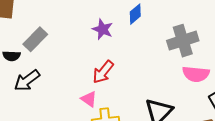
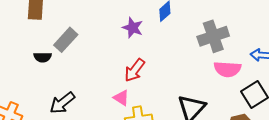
black arrow: (27, 80) -> (62, 103), moved

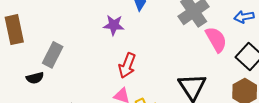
pink semicircle: (227, 69) -> (216, 39), turned -108

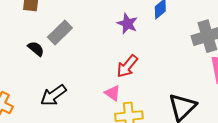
black semicircle: (35, 78) -> (36, 49), turned -144

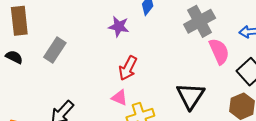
black semicircle: (36, 49) -> (14, 57), moved

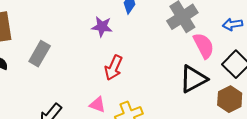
black triangle: (190, 96) -> (193, 79), moved, turned 32
pink triangle: (119, 98) -> (97, 105), moved

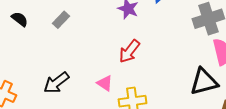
gray rectangle: (40, 54) -> (61, 20), size x0.7

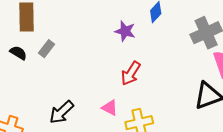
gray rectangle: (61, 20) -> (47, 49), moved

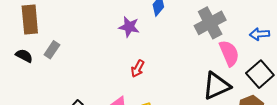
red arrow: (131, 73) -> (138, 69), size x0.7

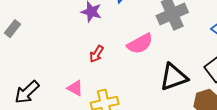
pink semicircle: (229, 53) -> (140, 44), moved, turned 80

